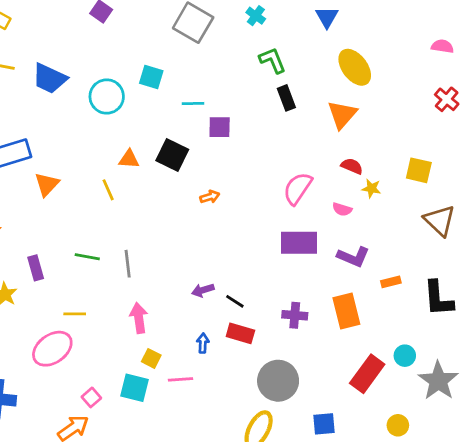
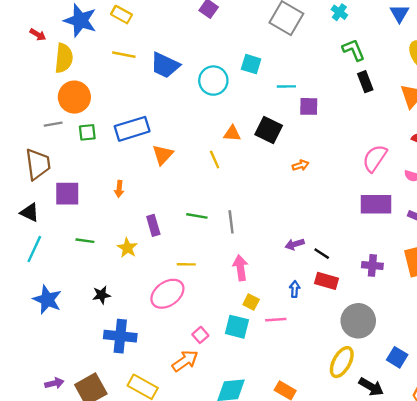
blue square: (324, 424) -> (397, 357), turned 36

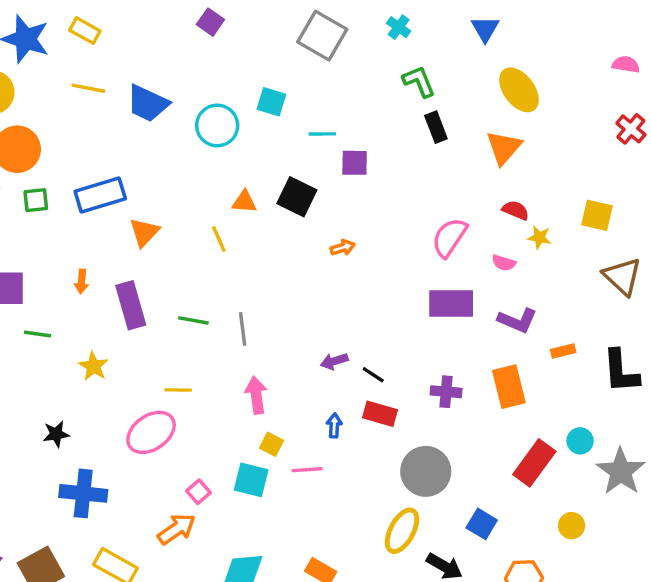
purple rectangle: (153, 225) -> (131, 305), moved, size x1.5
green line: (85, 241) -> (37, 334), moved

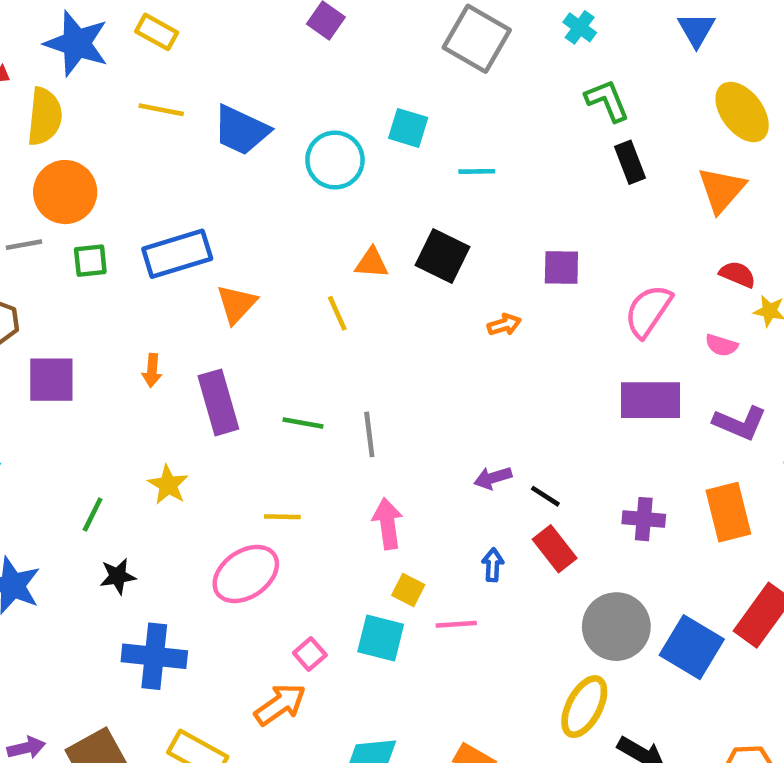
purple square: (355, 163) -> (561, 267), moved
green line: (37, 334) -> (93, 514), moved, turned -72
red rectangle: (380, 414) -> (555, 549), turned 36
blue square: (482, 524) -> (692, 647), moved, size x1.5

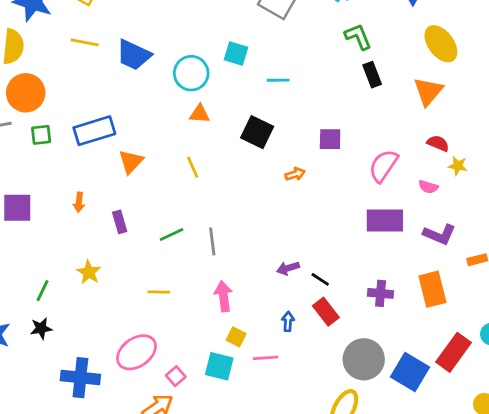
orange triangle: (372, 263) -> (200, 114), moved
purple rectangle: (218, 402) -> (120, 222), size x0.6
green line: (303, 423) -> (172, 234), turned -35
pink ellipse: (246, 574) -> (136, 352), moved
black star: (118, 576) -> (41, 328), moved

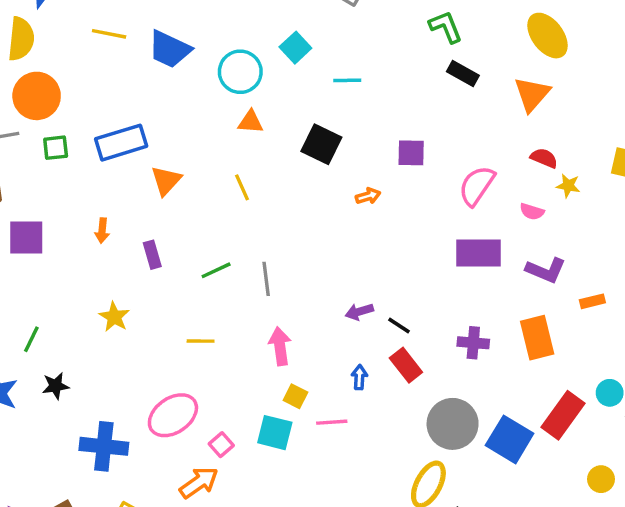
cyan square: (236, 54) -> (295, 48), turned 30
black rectangle: (372, 75) -> (463, 73), turned -40
green line: (43, 291) -> (31, 339), moved

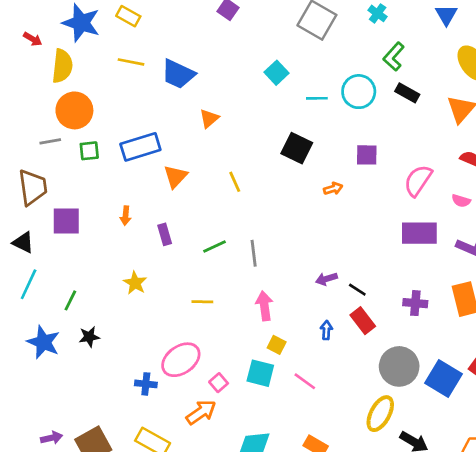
green L-shape: (446, 27) -> (394, 57), turned -116
cyan circle: (240, 72) -> (359, 92), moved
orange triangle: (251, 122) -> (209, 119), moved, turned -45
pink line: (332, 422) -> (305, 381), moved, turned 40
blue cross: (104, 446) -> (146, 384), moved, size x0.6

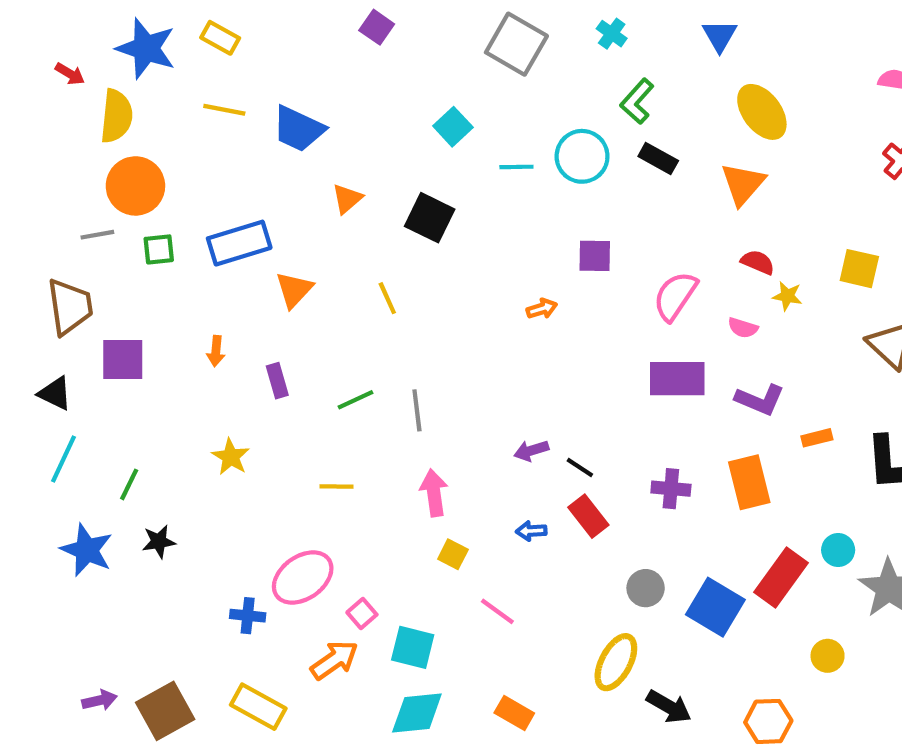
black square: (297, 148) -> (430, 218), moved
blue arrow: (326, 330) -> (531, 531), turned -96
gray circle: (399, 366) -> (646, 588), size x0.6
cyan square: (260, 373) -> (413, 647), moved

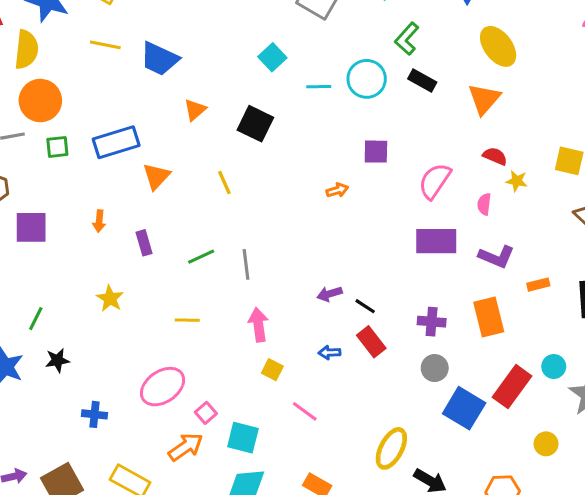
pink semicircle: (743, 328) -> (484, 204), turned 80
gray circle: (646, 588) -> (435, 368), moved
blue cross: (248, 616) -> (94, 414), moved

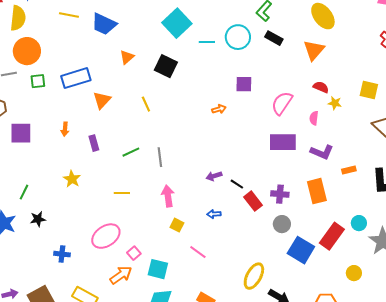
cyan square: (272, 57) -> (177, 23), size x1.6
red rectangle: (371, 342) -> (253, 201), moved

